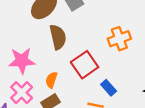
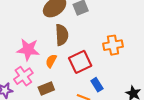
orange semicircle: (51, 80) -> (51, 61), moved

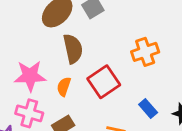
pink cross: (23, 76) -> (29, 113), turned -30
blue rectangle: (97, 85) -> (148, 109), moved

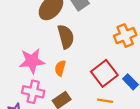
red square: (104, 82) -> (104, 73), moved

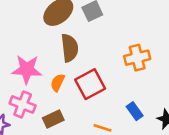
red square: (104, 73) -> (90, 84), moved

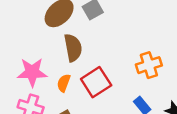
orange cross: (137, 58) -> (149, 65), moved

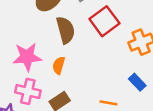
red square: (96, 82) -> (104, 21), moved

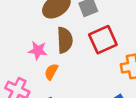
pink star: (27, 57) -> (38, 51), moved, size x0.7

